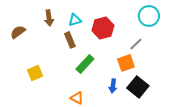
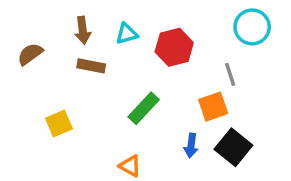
brown rectangle: (70, 40) -> (91, 66), moved, turned -56
gray line: (136, 44) -> (230, 74), turned -64

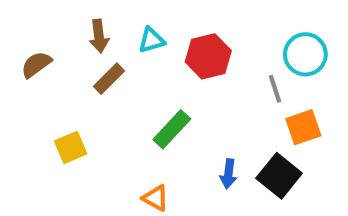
cyan circle: (252, 27) -> (305, 54), moved
brown rectangle: (91, 66) -> (109, 79), turned -56
orange square: (213, 107) -> (303, 127), moved

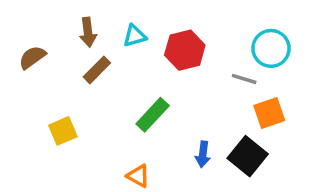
gray line: (275, 89) -> (244, 79), turned -55

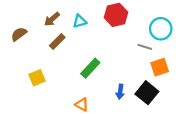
brown arrow: (88, 32) -> (52, 19), turned 56
red hexagon: (185, 50) -> (116, 15), moved

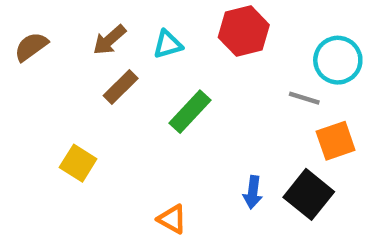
brown semicircle: (19, 34) -> (31, 47), moved
green rectangle: (90, 68) -> (190, 112), moved
yellow square: (37, 78) -> (78, 163), turned -35

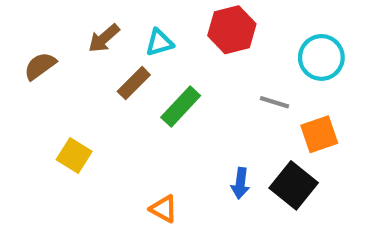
brown semicircle: (31, 47) -> (40, 66), moved
brown rectangle: (121, 87) -> (134, 83), moved
gray line: (304, 98) -> (274, 102), moved

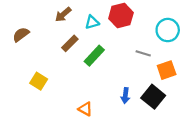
brown arrow: (104, 38) -> (63, 14), moved
cyan triangle: (159, 43) -> (92, 22), moved

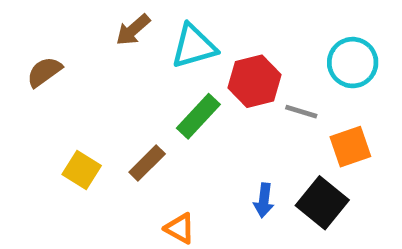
red hexagon: (121, 16) -> (255, 81), moved
cyan triangle: (92, 22) -> (194, 46), size x1.5
brown rectangle: (70, 43) -> (147, 163), moved

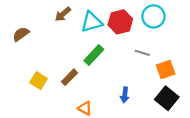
cyan circle: (353, 63) -> (153, 16), moved
red hexagon: (255, 81) -> (120, 22), moved
black square: (322, 203) -> (167, 98), moved

